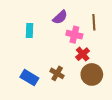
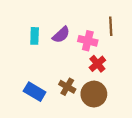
purple semicircle: (60, 17) -> (61, 35), moved
brown circle: (92, 74) -> (94, 94), moved

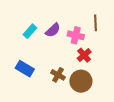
cyan rectangle: (35, 36) -> (30, 31), turned 40
blue rectangle: (35, 92) -> (25, 69), moved

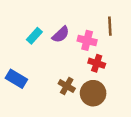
red cross: (84, 55) -> (97, 63), turned -32
blue rectangle: (25, 69) -> (16, 79), moved

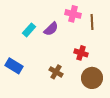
pink cross: (87, 40) -> (73, 14), moved
brown circle: (93, 93) -> (92, 78), moved

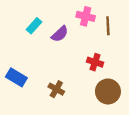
cyan rectangle: (29, 30) -> (34, 26), moved
brown cross: (56, 72) -> (56, 89), moved

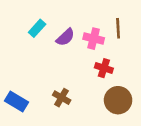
pink cross: (86, 16) -> (94, 39), moved
blue rectangle: (16, 77) -> (17, 101), moved

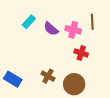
purple semicircle: (65, 37) -> (51, 29), turned 84
brown circle: (118, 100) -> (74, 84), moved

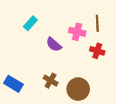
purple semicircle: (51, 29) -> (54, 45), moved
red cross: (81, 53) -> (97, 51), moved

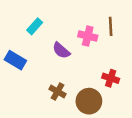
red cross: (97, 51) -> (111, 78), moved
blue rectangle: (13, 84) -> (15, 60), moved

